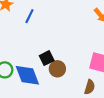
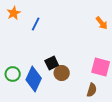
blue diamond: (27, 75) -> (34, 79), turned 45

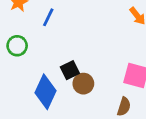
green circle: (13, 74) -> (17, 46), moved

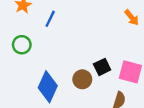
black square: (70, 70) -> (102, 67), moved

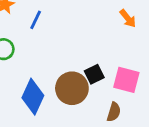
brown circle: (82, 79) -> (72, 88), size x1.5

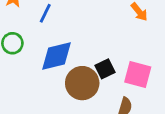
blue diamond: (33, 97) -> (57, 56), moved, turned 52

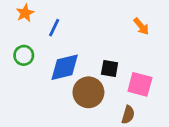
black square: (105, 69) -> (110, 69), moved, turned 36

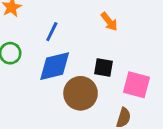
orange arrow: (141, 26) -> (109, 22), moved
blue line: (54, 28) -> (52, 32), moved

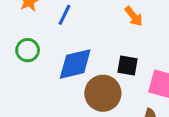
blue line: (52, 32) -> (64, 15), moved

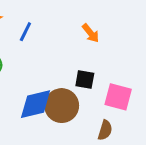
blue diamond: (75, 64) -> (36, 104), moved

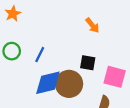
blue line: (25, 32) -> (40, 55), moved

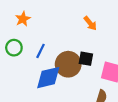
orange star: (13, 14) -> (23, 19), moved
brown circle: (69, 84) -> (68, 64), moved

